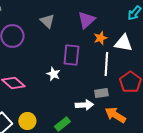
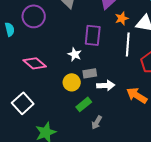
gray rectangle: (101, 93) -> (90, 73), moved
yellow circle: (27, 121) -> (72, 82), moved

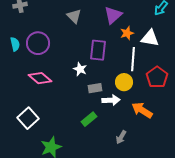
purple circle: (34, 16) -> (38, 43), moved
yellow circle: (72, 82) -> (124, 82), moved
gray arrow: (97, 122) -> (121, 137), moved

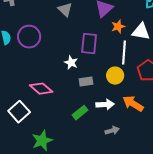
pink diamond: (40, 78) -> (41, 89), moved
white arrow: (111, 100) -> (105, 105), moved
gray arrow: (121, 137) -> (112, 131), turned -136

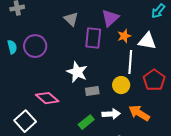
purple rectangle: (89, 44) -> (93, 38), moved
white star: (71, 63) -> (77, 72), size x1.5

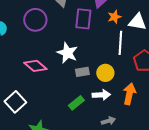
purple circle: (35, 46) -> (35, 20), moved
yellow circle: (121, 85) -> (105, 73), moved
pink diamond: (47, 98) -> (35, 66), moved
orange arrow: (139, 113) -> (129, 94), turned 70

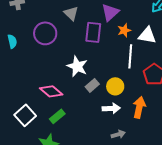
pink diamond: (35, 66) -> (51, 91), moved
gray rectangle: (82, 72) -> (92, 85), turned -32
green rectangle: (76, 103) -> (57, 116), moved

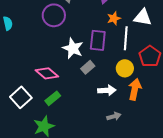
orange star: (124, 30) -> (114, 18), moved
purple rectangle: (93, 32) -> (98, 40), moved
purple circle: (45, 33) -> (54, 15), moved
yellow circle: (115, 86) -> (125, 68), moved

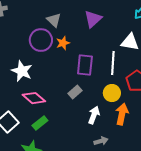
orange star: (114, 18) -> (63, 43), moved
white star: (73, 48) -> (22, 71), moved
white arrow: (107, 90) -> (94, 115), turned -66

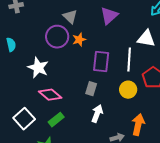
gray rectangle: (75, 92) -> (91, 89), turned -32
orange arrow: (122, 114) -> (138, 125), moved
white arrow: (94, 115) -> (97, 114), moved

